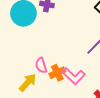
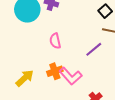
pink semicircle: (41, 65) -> (55, 41), moved

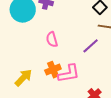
pink L-shape: (71, 76) -> (69, 74), turned -55

